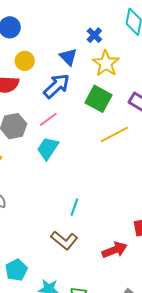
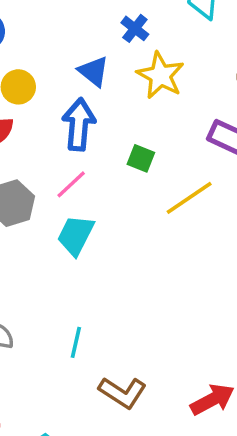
blue arrow: (56, 86) -> (79, 124), turned -36
green square: (98, 99) -> (141, 158), moved, size x0.6
cyan line: (74, 207) -> (76, 342), moved

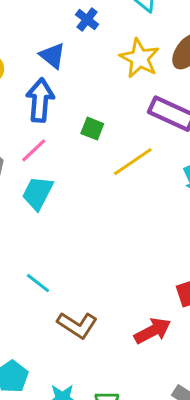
yellow star: (160, 75) -> (139, 58), moved
cyan line: (76, 342) -> (38, 283), turned -65

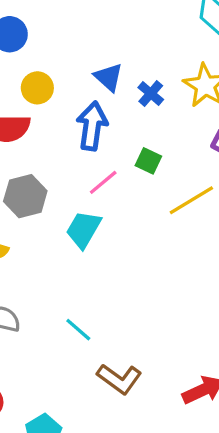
blue cross: (87, 20) -> (151, 93), moved
pink line: (34, 150) -> (103, 182), moved

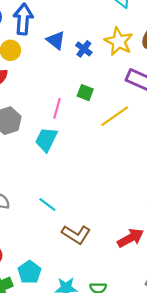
blue arrow: (92, 126) -> (23, 19), moved
pink line: (103, 182) -> (57, 108), turned -30

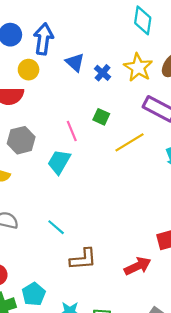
pink line: (57, 108) -> (72, 131), turned -42
brown L-shape: (76, 234) -> (83, 259), turned -40

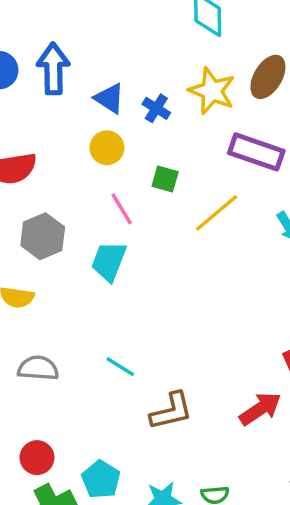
yellow circle: (29, 70) -> (107, 148), moved

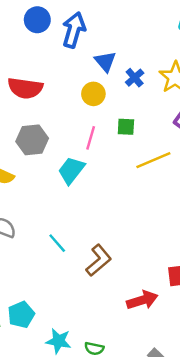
green square: (165, 179) -> (126, 127), turned -30
pink line: (122, 209) -> (91, 138), turned 30
brown L-shape: (171, 411) -> (99, 260), moved, turned -44

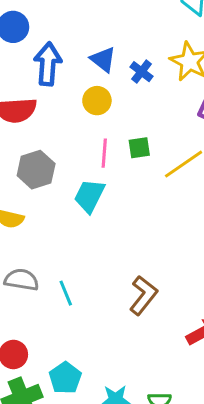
blue arrow: (74, 30) -> (48, 64), moved
green square: (126, 127) -> (139, 148), moved
cyan line: (57, 243) -> (66, 293), moved, turned 30

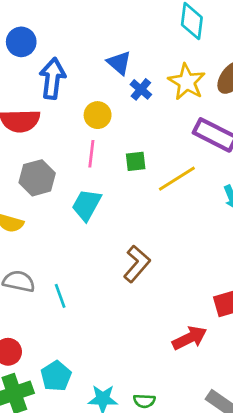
blue triangle: (103, 59) -> (119, 63), moved
pink line: (104, 153) -> (91, 154), moved
brown L-shape: (143, 295) -> (137, 264), moved

